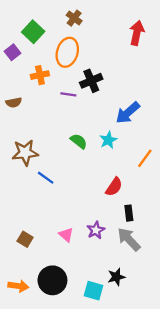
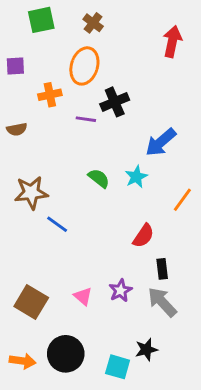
green square: (33, 32) -> (41, 20), moved, turned 35
purple square: (13, 52) -> (15, 66), turned 35
brown square: (25, 239) -> (31, 302), size x1.6

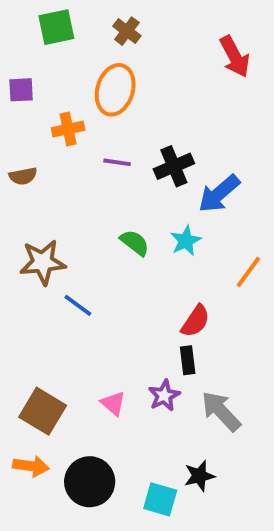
red arrow: (172, 41) -> (235, 57), turned 140
black cross: (115, 102) -> (174, 166), moved
black rectangle: (162, 269) -> (188, 360), moved
orange arrow: (23, 361) -> (31, 466), moved

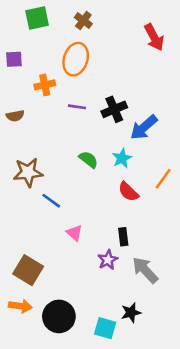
red semicircle: (195, 321) -> (128, 192), moved, turned 100
pink triangle: (113, 403) -> (74, 233), moved

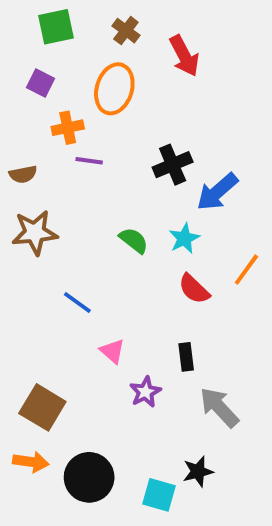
red arrow: (154, 37) -> (184, 56), moved
purple square: (14, 59) -> (41, 83), moved, turned 30
purple line: (77, 107) -> (89, 161), moved
brown star: (28, 172) -> (35, 233), moved
purple star: (108, 260) -> (145, 392), moved

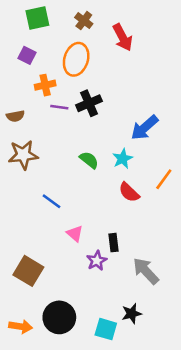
black cross: (173, 165) -> (89, 103), moved
black rectangle: (186, 357) -> (114, 243), moved
orange arrow: (31, 462) -> (21, 326), moved

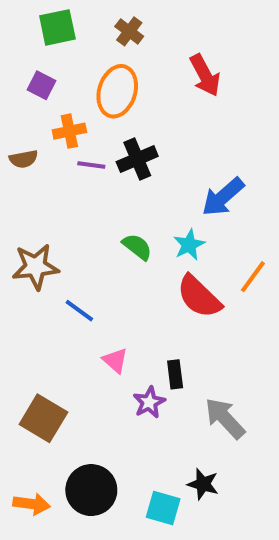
red arrow: (123, 37) -> (205, 75), moved
brown semicircle: (15, 116) -> (24, 159), moved
brown star: (23, 155) -> (35, 267), moved
red semicircle: (129, 192) -> (199, 297), size x1.4
black star: (132, 314) -> (203, 484), turned 30

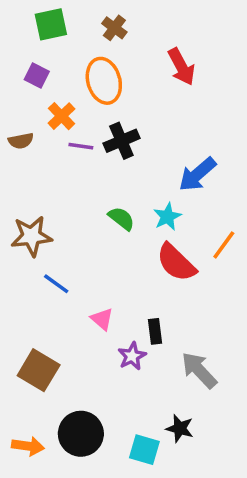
orange ellipse: (117, 91) -> (104, 81), turned -33
orange cross: (69, 131) -> (61, 116), turned -32
blue line: (79, 311) -> (56, 284), moved

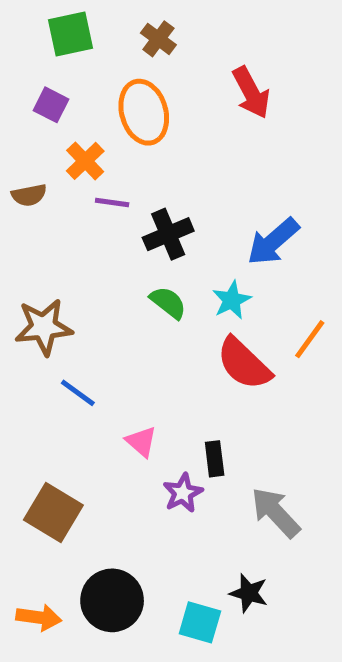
black cross: (121, 141) -> (168, 234), moved

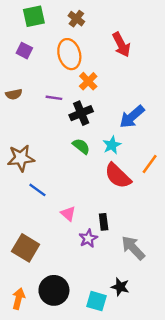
orange cross: (85, 161) -> (88, 81), moved
orange arrow: (39, 617) -> (19, 299), turned -84

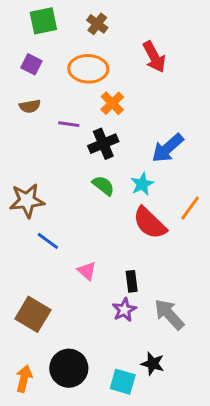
orange ellipse: (69, 54) -> (88, 69), turned -72
brown semicircle: (14, 94) -> (30, 106), moved
purple star: (88, 238) -> (124, 310), moved

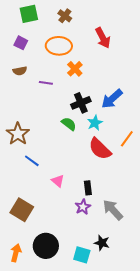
black cross: (103, 144) -> (81, 103), moved
brown star: (27, 201) -> (18, 134), turned -30

